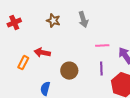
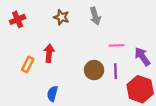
red arrow: (42, 53) -> (49, 53), turned 84
brown circle: (69, 71) -> (94, 70), moved

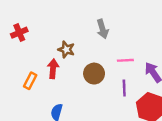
brown star: (61, 17) -> (66, 49), moved
brown circle: (94, 70) -> (94, 74), moved

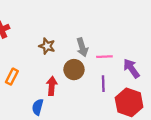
gray arrow: (102, 29) -> (82, 47), moved
red arrow: (53, 69) -> (52, 86), moved

